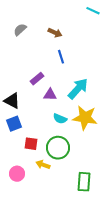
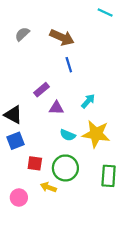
brown arrow: (55, 33) -> (62, 37), size x1.5
cyan arrow: (78, 89) -> (88, 101), size x0.6
green rectangle: (84, 182) -> (109, 176), moved

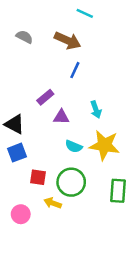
cyan line: (105, 12) -> (85, 13), moved
gray semicircle: (22, 34) -> (24, 37), turned 70
blue line: (69, 65) -> (75, 70), turned 42
cyan arrow: (88, 101) -> (96, 109), turned 119

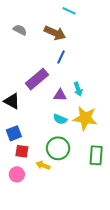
purple rectangle: (45, 97) -> (37, 79), size x1.6
purple triangle: (61, 117) -> (60, 95), moved
blue square: (17, 153) -> (14, 133), moved
red square: (38, 177) -> (22, 151), moved

